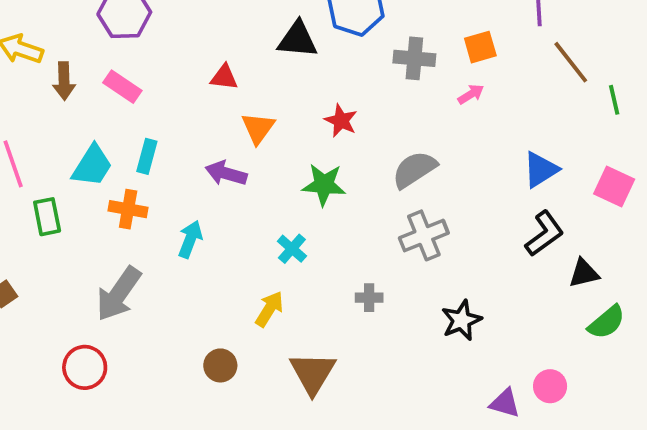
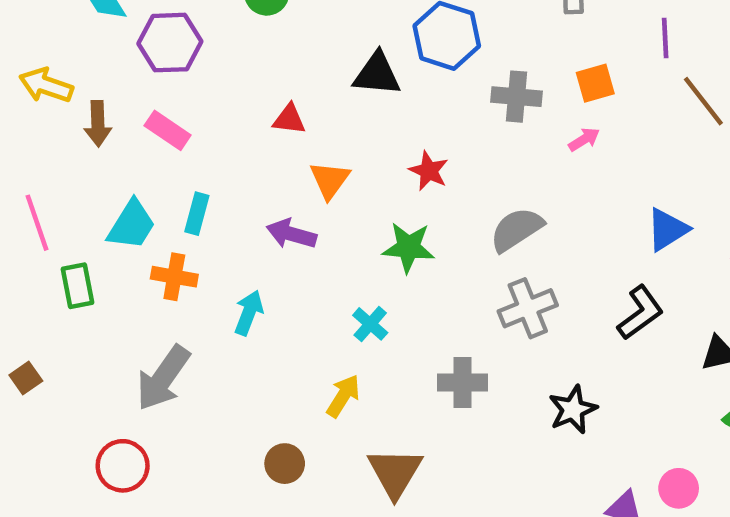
black L-shape: (544, 234) -> (640, 313), moved
gray cross: (369, 298) -> (462, 382), size x1.5

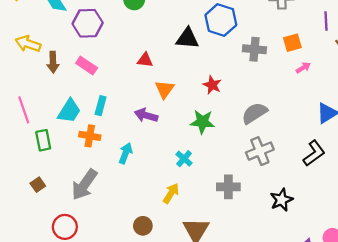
pink arrow: (584, 139) -> (303, 68), moved
brown square: (26, 378) -> (38, 185), moved

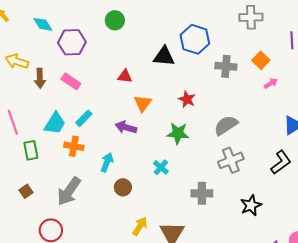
orange square: (292, 43) -> (261, 60), turned -30
cyan rectangle: (101, 106) -> (84, 118), turned 30
yellow arrow: (171, 193) -> (140, 226), moved
brown circle: (143, 226) -> (123, 187), moved

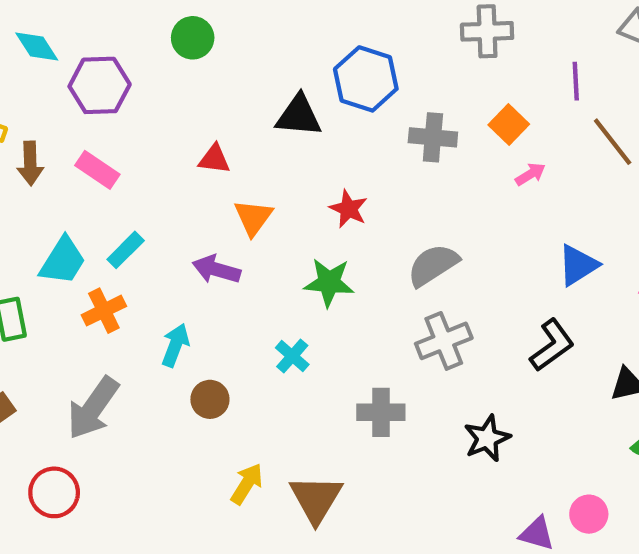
orange cross: (74, 146) -> (104, 311), turned -36

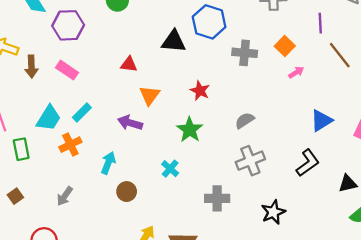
gray semicircle: (433, 265) -> (245, 120), size x0.7
green star: (329, 282) -> (190, 130), turned 30
gray arrow: (93, 408) -> (65, 196), size x0.6

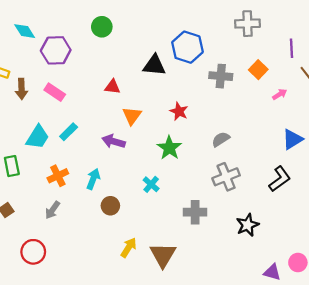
pink arrow: (296, 72) -> (280, 94), moved
orange cross: (70, 145) -> (58, 176), moved

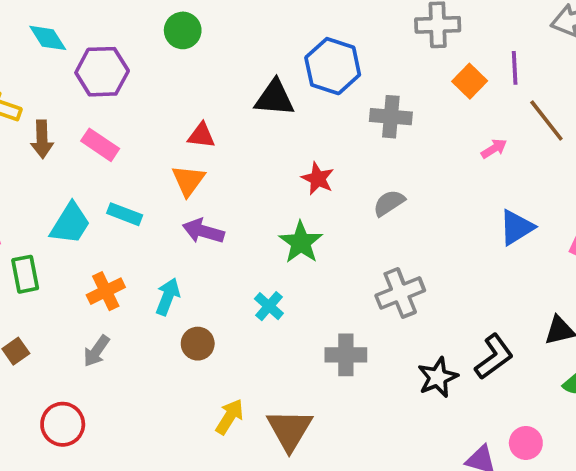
orange square: (258, 70) -> (470, 81), moved
orange triangle: (132, 116) -> (188, 180), moved
cyan rectangle: (69, 132) -> (125, 214), turned 66
gray semicircle: (221, 139) -> (389, 203), moved
black L-shape: (280, 179) -> (494, 357), moved

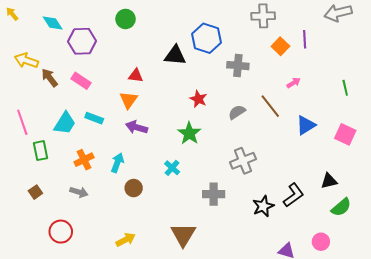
brown line: (546, 120) -> (270, 106), moved
brown arrow: (42, 139) -> (50, 78), turned 144
gray arrow: (96, 351) -> (79, 192), turned -108
yellow arrow: (230, 417) -> (126, 240), moved, turned 30
pink circle: (526, 443) -> (321, 242), moved

